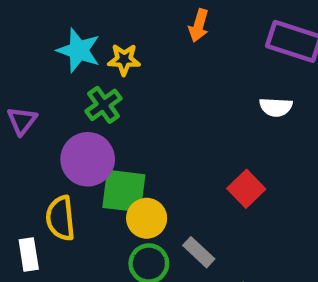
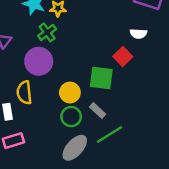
red square: (246, 189) -> (123, 56), moved
green square: (124, 191) -> (101, 78), moved

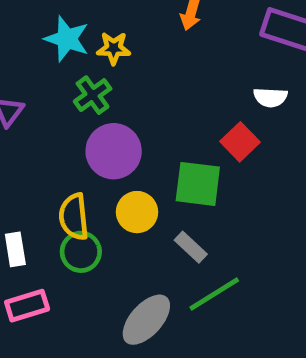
purple circle: (39, 61) -> (114, 151), moved
yellow semicircle: (24, 93) -> (74, 217), moved
green circle: (71, 117) -> (81, 252), moved

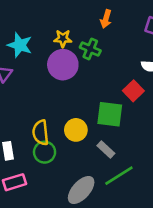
cyan star: (67, 39) -> (20, 45), moved
green cross: (93, 95) -> (90, 49), moved, turned -30
purple circle: (114, 151) -> (63, 65), moved

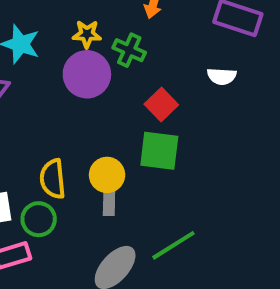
red square: (133, 91) -> (161, 104), moved
gray rectangle: (106, 150) -> (109, 201), moved, turned 48
green circle: (45, 152) -> (39, 219), moved

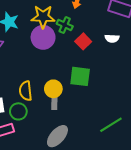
yellow star: (87, 34) -> (43, 17), size x1.6
red square: (161, 104) -> (83, 41), moved
green line: (173, 245) -> (111, 125), moved

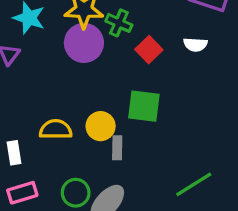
yellow semicircle: (26, 91) -> (56, 129), turned 96
gray rectangle: (54, 102) -> (117, 148), moved
green circle: (18, 111) -> (76, 193), moved

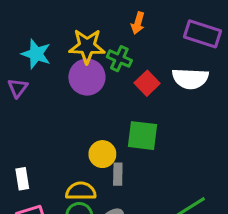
white semicircle: (195, 45) -> (190, 79), size x1.6
yellow semicircle: (56, 129) -> (81, 191), moved

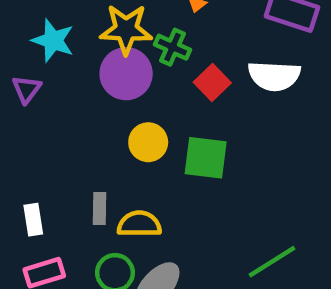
yellow circle: (102, 154) -> (148, 142), moved
gray rectangle: (118, 174) -> (100, 209), moved
yellow semicircle: (81, 191) -> (139, 224), moved

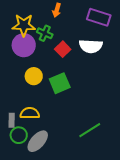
green square: (206, 158) -> (60, 83), turned -30
gray rectangle: (100, 209) -> (12, 120), moved

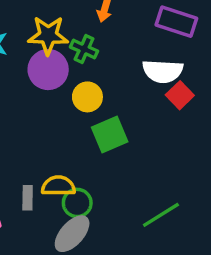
red square: (63, 49) -> (180, 95), moved
yellow circle: (34, 76) -> (87, 97), moved
green circle: (19, 135) -> (77, 203), moved

